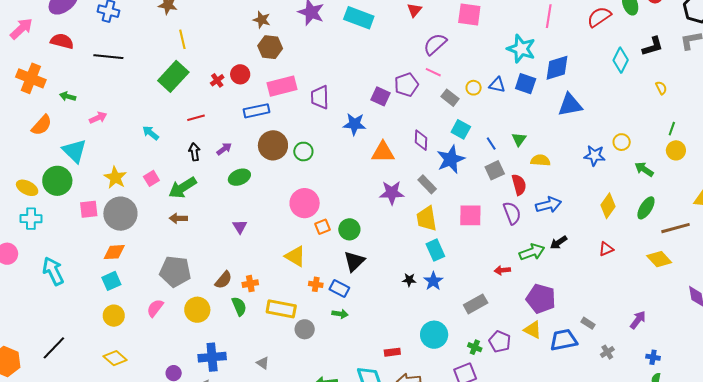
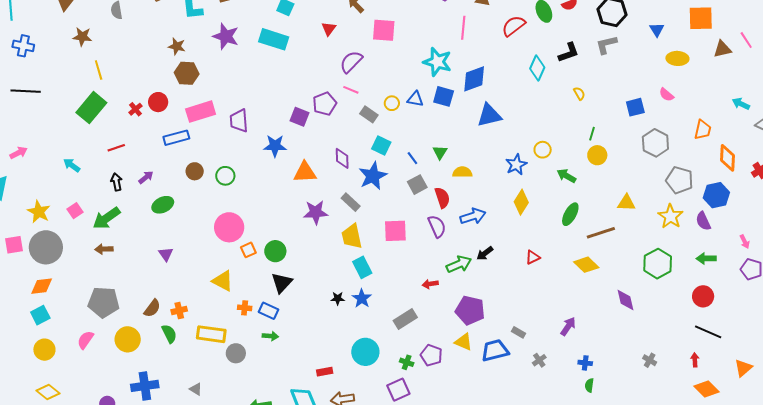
brown circle: (273, 145) -> (195, 171), size x0.6
blue star: (595, 156) -> (516, 165), turned -30
yellow diamond: (608, 206) -> (521, 202), moved

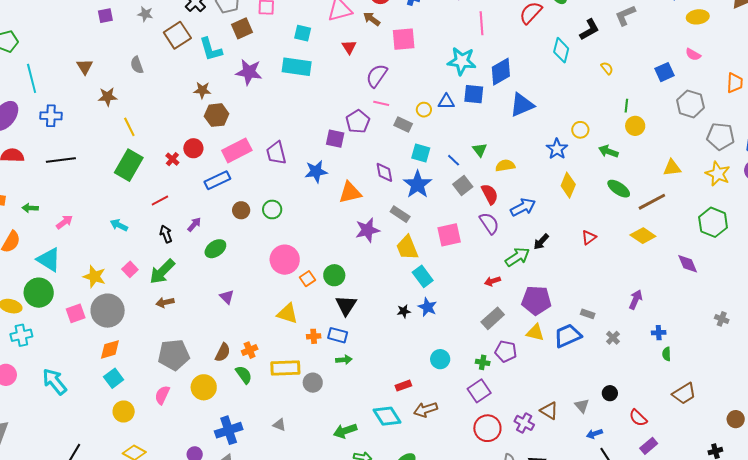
green ellipse: (570, 214) -> (619, 189), turned -75
gray rectangle: (405, 319) -> (493, 318), moved
cyan circle: (365, 352) -> (440, 359), size x0.7

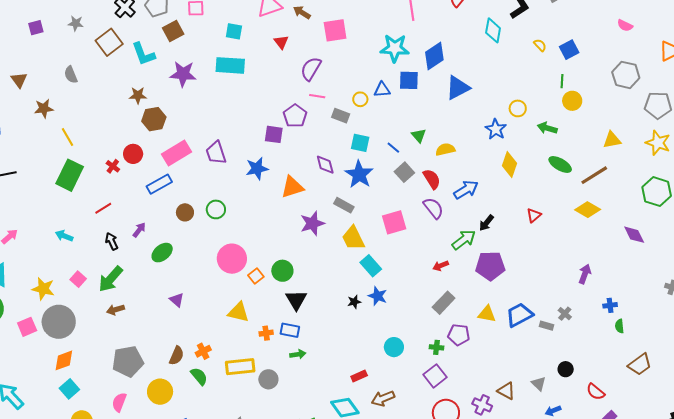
blue square: (665, 72) -> (569, 50), moved
purple pentagon: (536, 300) -> (490, 266), moved
gray rectangle: (588, 314) -> (546, 326), moved

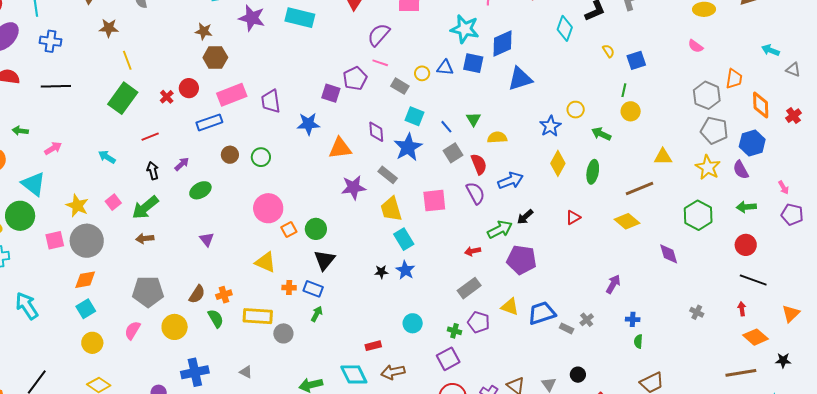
gray hexagon: (626, 75) -> (707, 95), moved
green ellipse: (560, 164) -> (593, 172), moved, turned 60
green arrow: (298, 354) -> (317, 314), turned -63

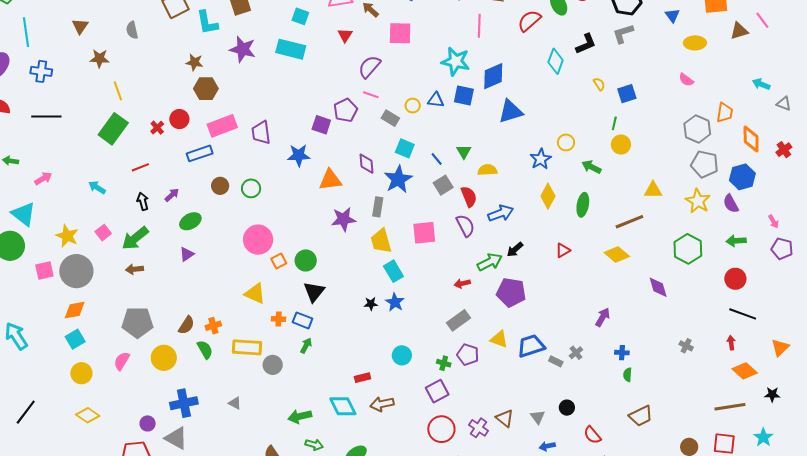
gray rectangle: (388, 175) -> (378, 207), turned 60
purple triangle: (207, 239) -> (187, 254), moved, turned 35

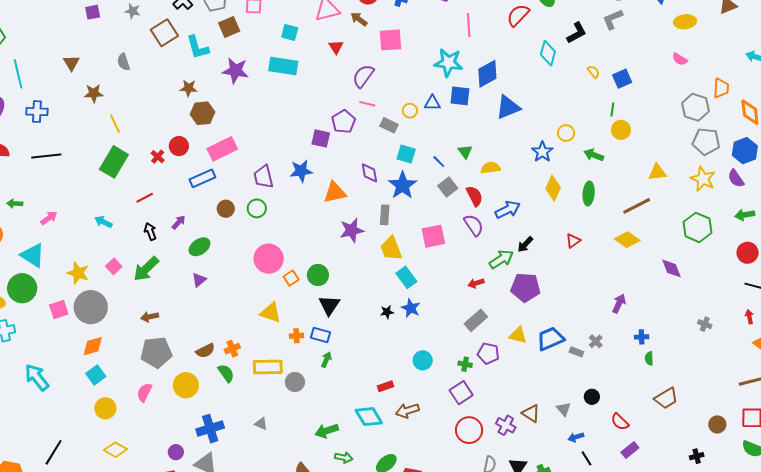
purple trapezoid: (261, 133) -> (263, 177), moved
brown arrow: (134, 269) -> (150, 317), moved
brown semicircle: (186, 325) -> (205, 351), turned 36

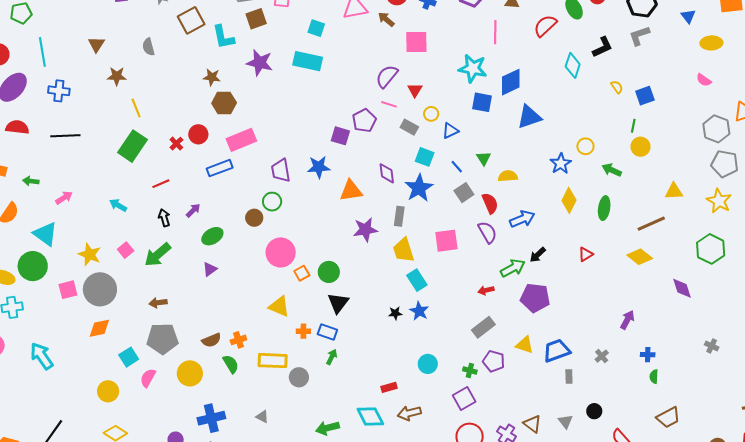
red triangle: (336, 47) -> (415, 90), moved
blue triangle: (432, 103) -> (450, 131), moved, turned -30
brown circle: (226, 209) -> (254, 218), moved
gray rectangle: (576, 352) -> (569, 376), moved, turned 64
cyan square: (96, 375) -> (129, 357), moved

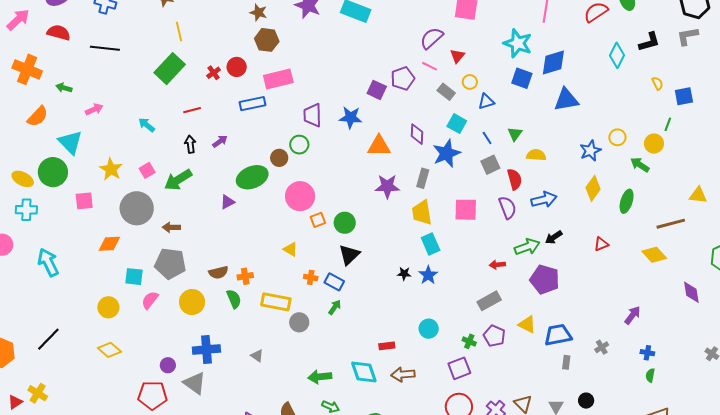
yellow circle: (640, 147) -> (654, 144), moved
green ellipse: (212, 236) -> (252, 177), moved, size x1.4
gray circle: (100, 289) -> (137, 208), moved
yellow triangle: (279, 306) -> (290, 249), size x0.7
cyan square: (129, 357) -> (134, 277), turned 30

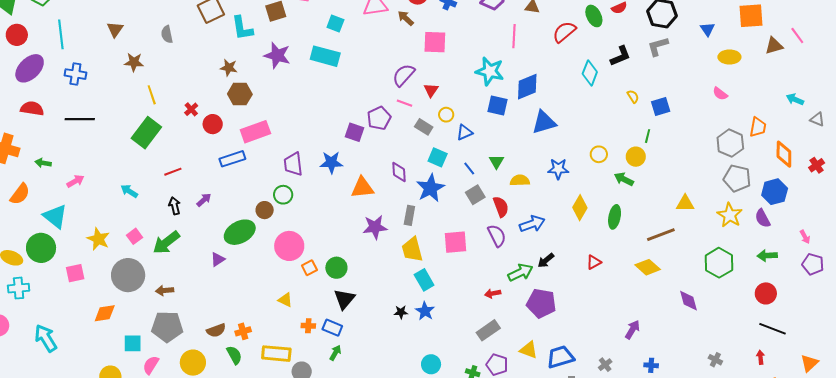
red cross: (214, 73) -> (191, 109), moved
blue star: (590, 151) -> (558, 169), moved, turned 30

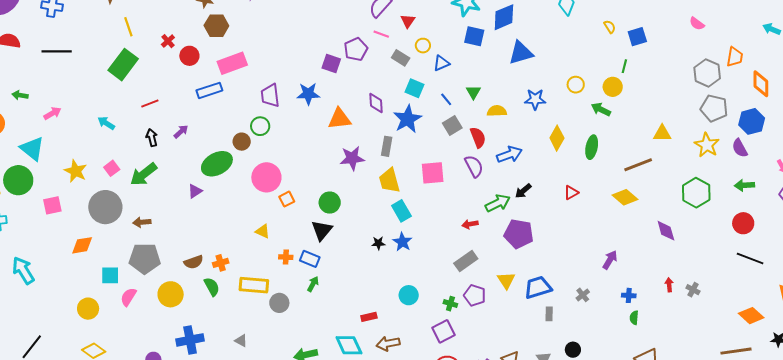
green circle: (336, 268) -> (330, 203), moved
yellow triangle: (529, 350) -> (506, 280), turned 36
red arrow: (760, 357) -> (669, 285), moved

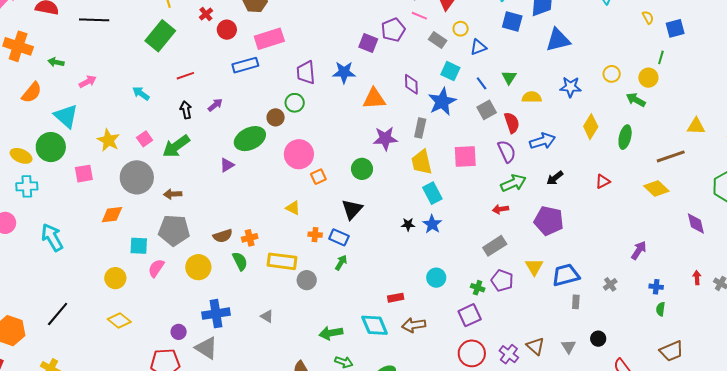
green circle: (330, 203) -> (362, 169), moved
green arrow: (498, 203) -> (513, 183), moved

